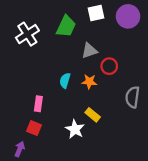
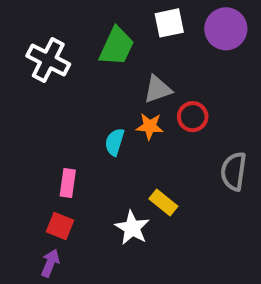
white cross: (27, 34) -> (48, 60), turned -30
orange star: (89, 82) -> (150, 126), moved
purple arrow: (20, 149) -> (50, 263), moved

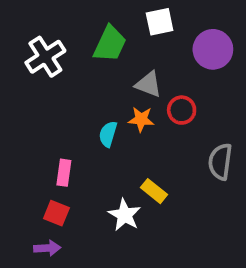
purple circle: (226, 29) -> (213, 49), moved
white cross: (48, 60) -> (45, 57), turned 30
gray triangle: (158, 89) -> (148, 84), turned 40
purple arrow: (50, 263) -> (47, 248), turned 65

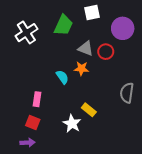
red circle: (182, 110) -> (106, 52), moved
cyan semicircle: (108, 134) -> (62, 77), turned 128

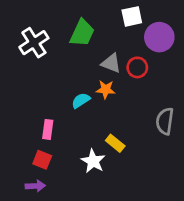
white square: (92, 12) -> (132, 16), moved
cyan semicircle: (62, 77) -> (81, 100), turned -88

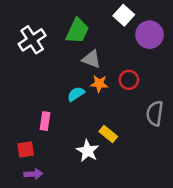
white square: (132, 16) -> (124, 15), turned -36
gray triangle: (111, 63) -> (91, 59), moved
red circle: (137, 67) -> (129, 80), moved
red square: (42, 160) -> (26, 149), moved, turned -30

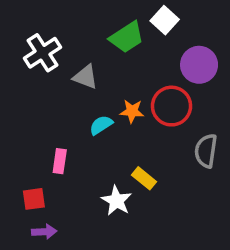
green trapezoid: (77, 31) -> (127, 37), moved, turned 32
purple circle: (150, 35) -> (199, 65), moved
gray triangle: (91, 59) -> (85, 77), moved
red circle: (129, 80) -> (172, 106), size x1.5

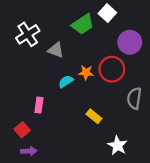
red square: (34, 199) -> (22, 130), turned -32
white star: (116, 201) -> (117, 145), moved

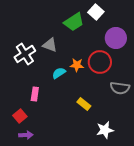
white cross: (28, 34) -> (25, 54), moved
gray semicircle: (134, 98) -> (120, 88), turned -90
white star: (117, 145) -> (105, 130), turned 30

